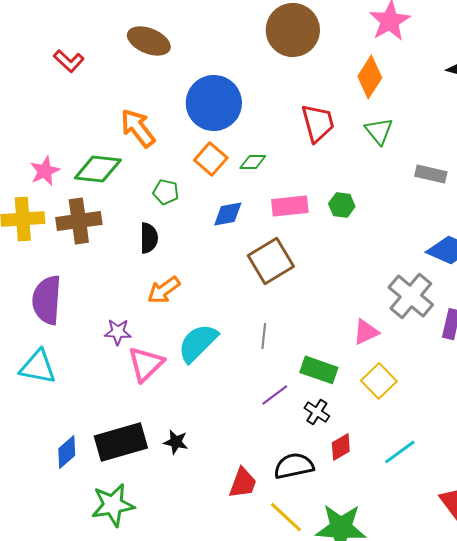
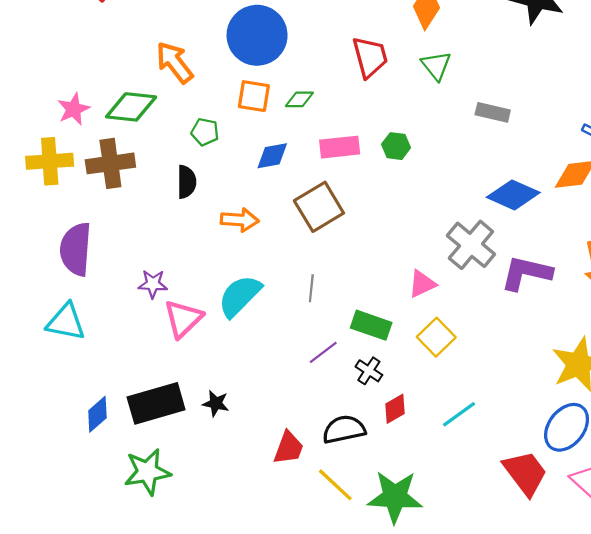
orange square: (211, 159) -> (254, 96), turned -32
orange arrow: (164, 290) -> (240, 220), moved, turned -140

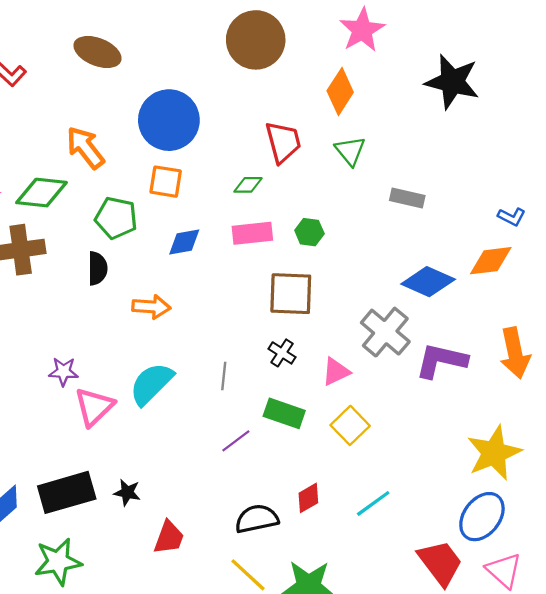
green diamond: (299, 99) -> (248, 185), moved
green pentagon: (205, 132) -> (116, 218), size x1.5
brown square: (319, 207) -> (291, 294), moved, turned 33
black cross: (369, 371) -> (282, 353), moved
red trapezoid: (289, 448) -> (169, 537), moved

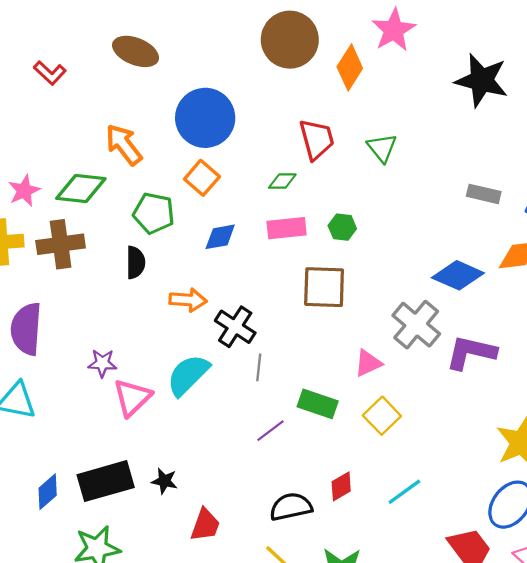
orange diamond: (340, 92) -> (350, 67), moved
orange square: (166, 182) -> (202, 178), turned 32
gray rectangle: (407, 198) -> (484, 194), moved
black cross: (282, 353) -> (235, 327), moved, size x1.5

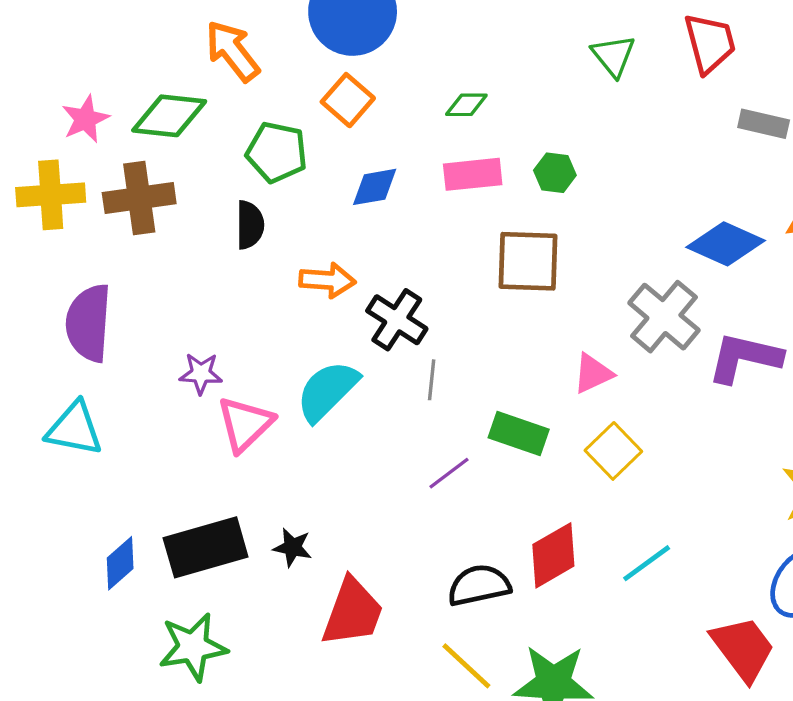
red trapezoid: (317, 139) -> (710, 43), moved
red diamond: (341, 486) -> (553, 555), size x1.5
red trapezoid: (205, 525) -> (353, 612), size x1.4

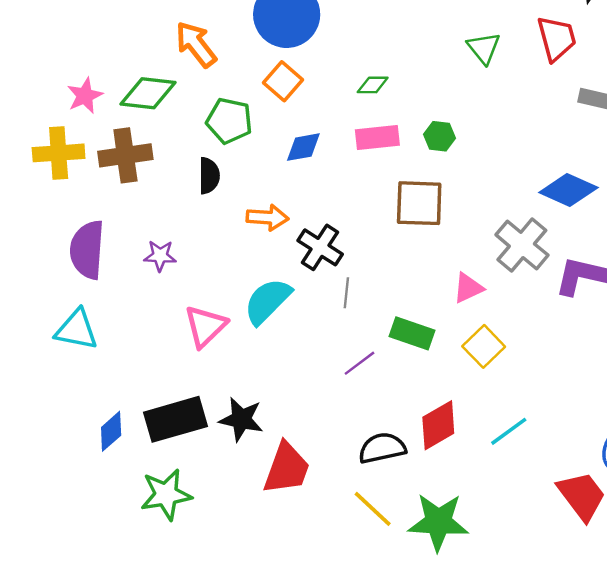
purple star: (201, 373) -> (160, 256), moved
black star: (293, 547) -> (241, 419), size x1.5

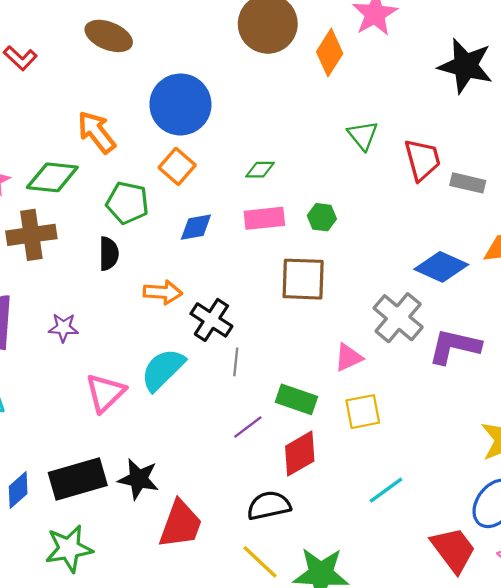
red trapezoid: (557, 38) -> (422, 160), moved
yellow square: (484, 346) -> (363, 412), turned 33
red diamond: (438, 425) -> (300, 454), moved

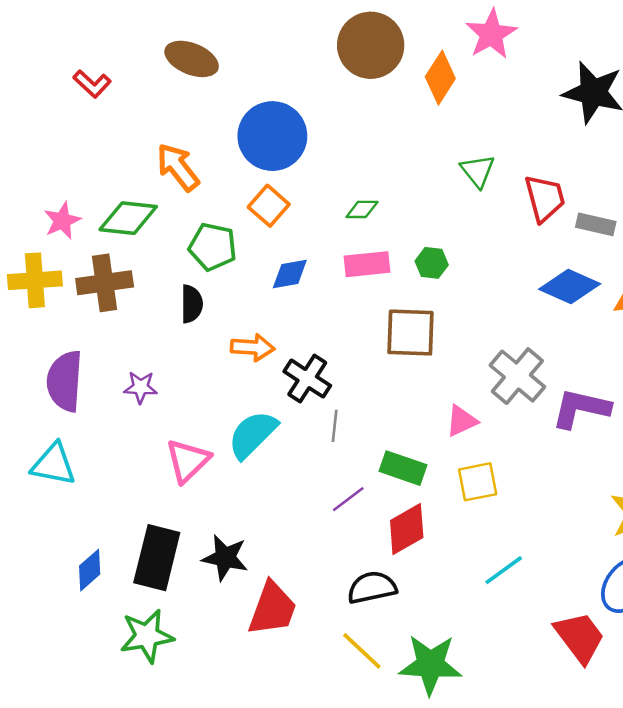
blue diamond: (441, 267) -> (570, 287), moved
black rectangle: (78, 479) -> (157, 558), turned -60

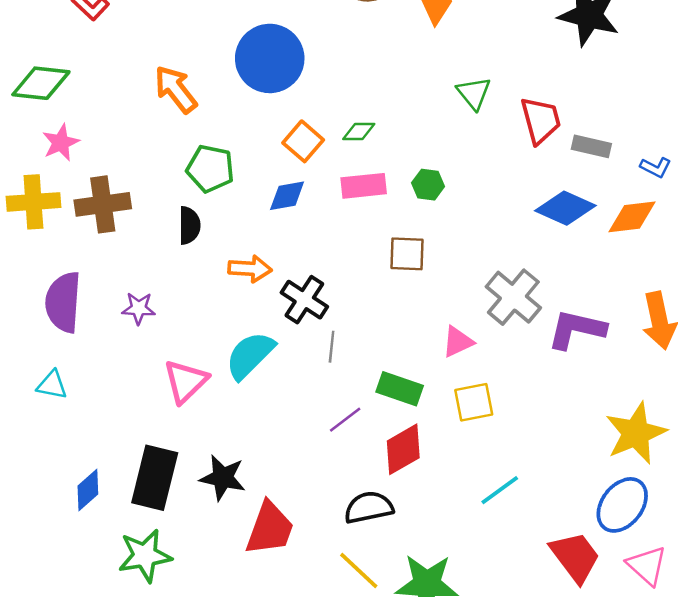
orange square: (269, 206) -> (303, 141), moved
green diamond: (128, 218) -> (41, 83), moved
brown square: (410, 333) -> (407, 254), size x0.7
cyan triangle: (54, 464) -> (52, 385), size x0.7

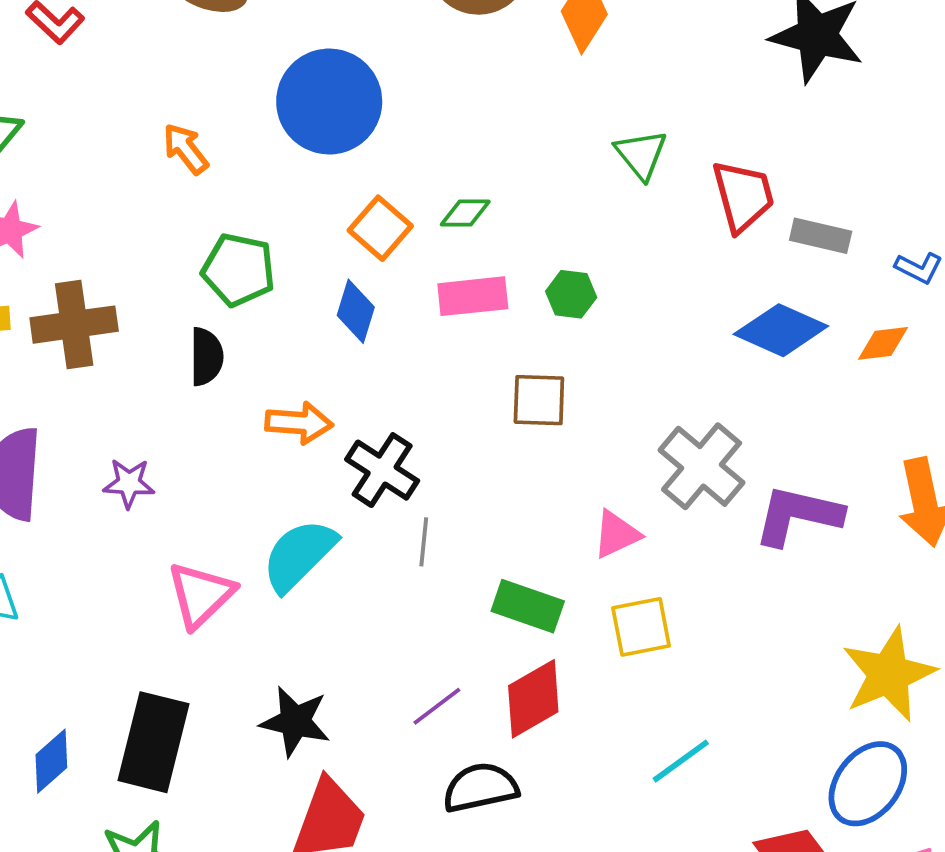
orange arrow: (176, 89) -> (186, 149), size x0.7
blue diamond: (287, 196) -> (356, 311), turned -63
orange diamond: (632, 217) -> (883, 343), size x0.7
purple line: (345, 420) -> (437, 706), moved
black star: (223, 478) -> (295, 721), moved

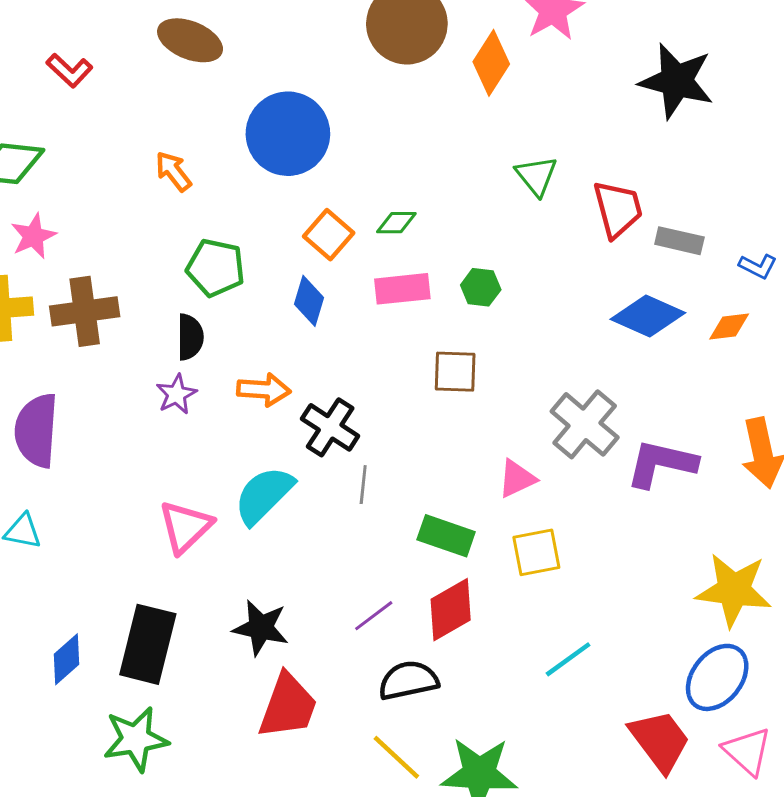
purple star: (129, 483) -> (176, 394), moved, turned -30
yellow star: (889, 674) -> (734, 590), turned 30

